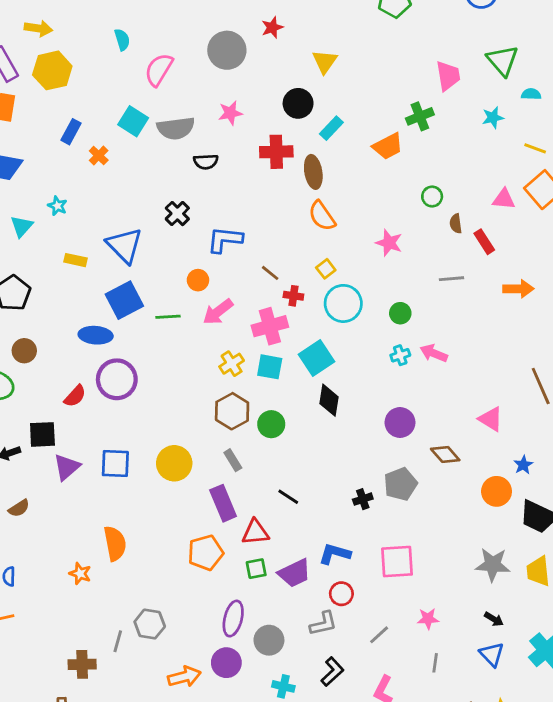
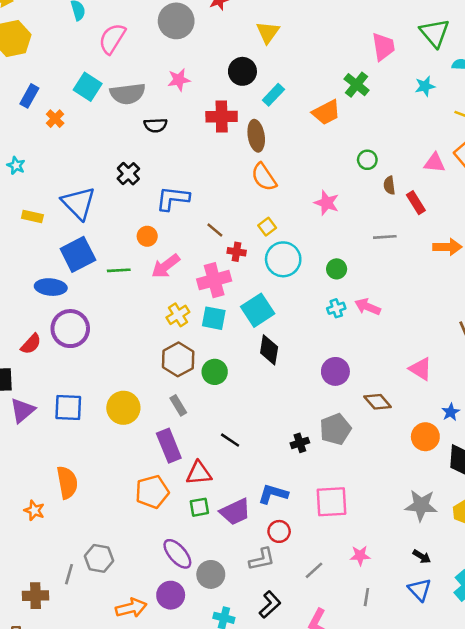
green cross: (420, 116) -> (357, 85), turned -30
purple ellipse: (233, 619) -> (177, 554), turned -56

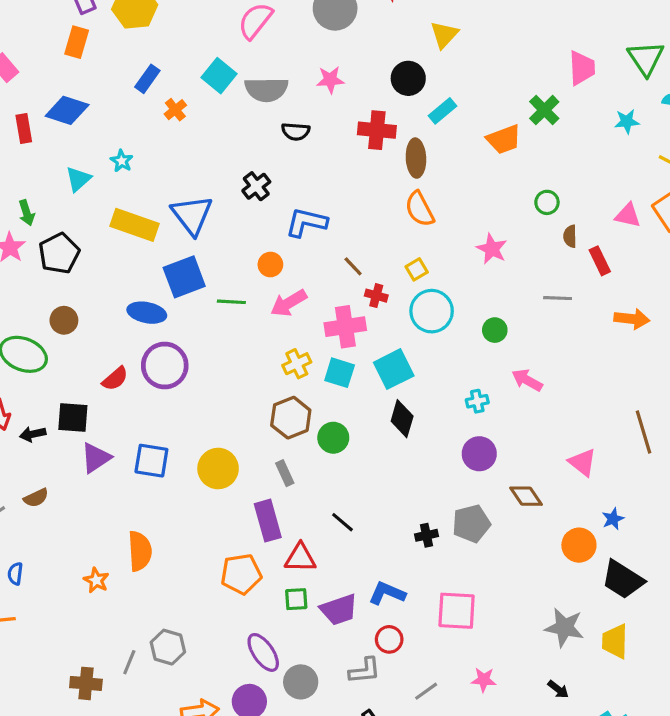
yellow rectangle: (32, 216) -> (135, 225), size x1.8
cyan cross: (336, 308) -> (477, 401), moved

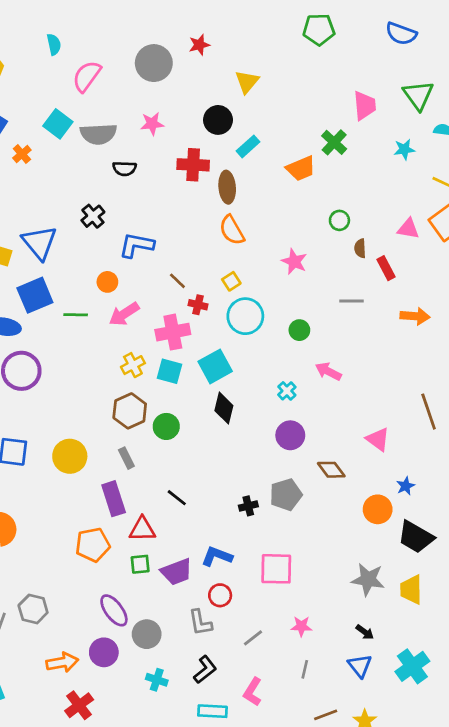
cyan cross: (477, 401) -> (287, 391), turned -30
gray L-shape: (365, 671) -> (200, 623), turned 88

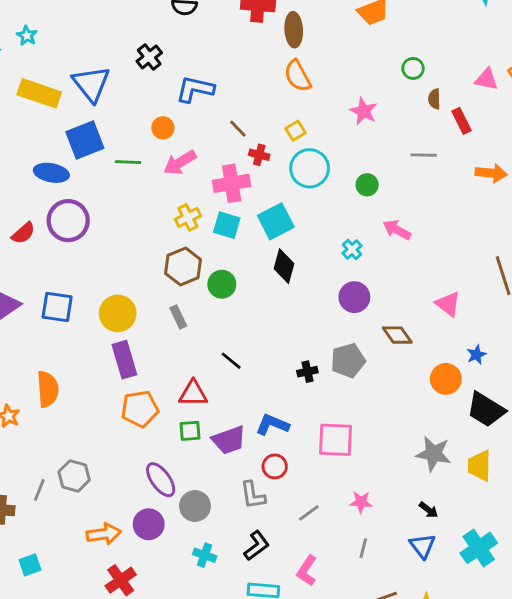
purple rectangle: (114, 499) -> (124, 360), moved

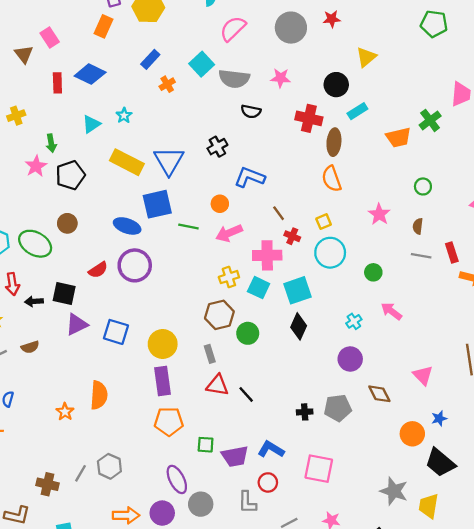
brown semicircle: (434, 99) -> (418, 226), moved
red rectangle: (461, 121) -> (452, 252), moved
red triangle: (193, 394) -> (217, 385), moved

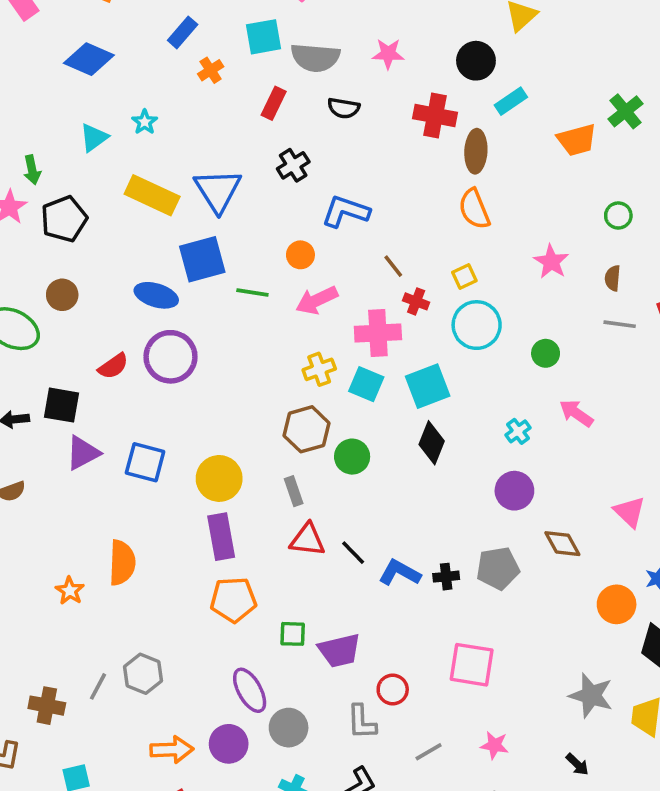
cyan square: (202, 64) -> (264, 37), turned 35
red rectangle: (57, 83) -> (274, 103), moved, turned 30
blue L-shape: (271, 449) -> (400, 573), moved

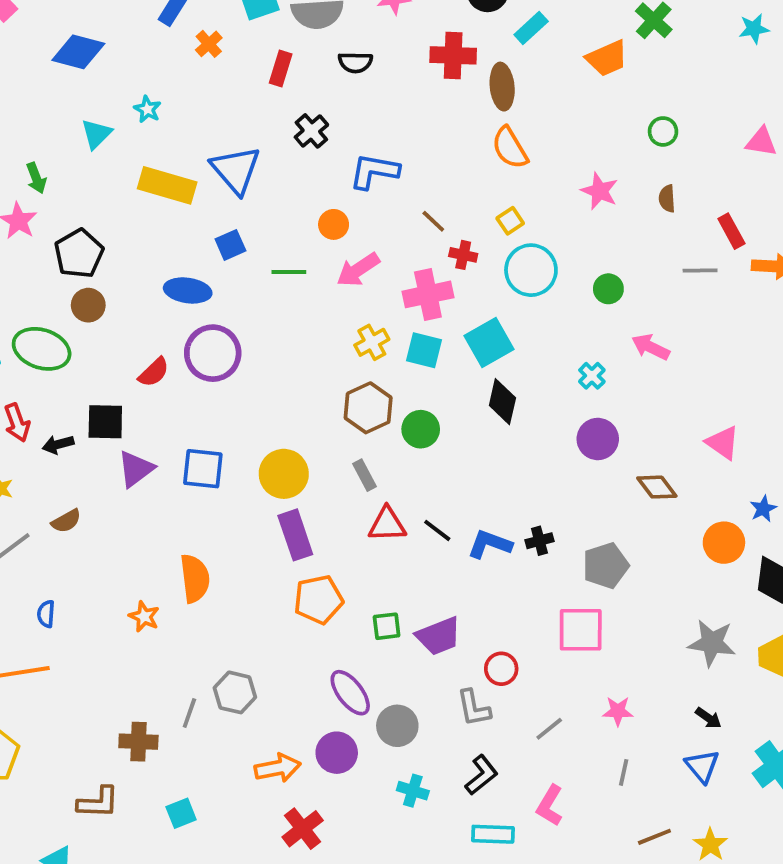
black pentagon: (64, 219) -> (79, 254), moved
blue square: (202, 259) -> (230, 245), size x0.6
gray line: (620, 324) -> (700, 271), moved
gray pentagon: (498, 568) -> (606, 566), moved

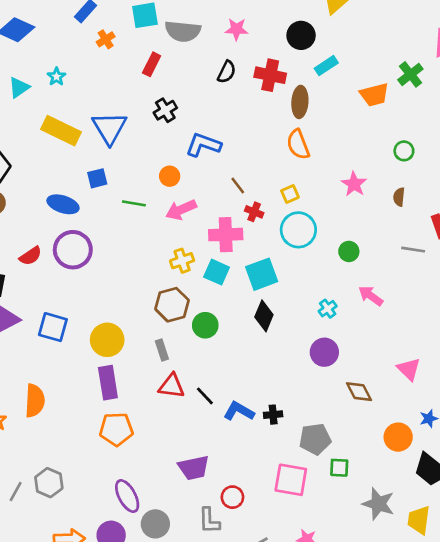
black semicircle: (355, 62) -> (227, 72), moved, turned -75
green square: (387, 626) -> (339, 468), moved

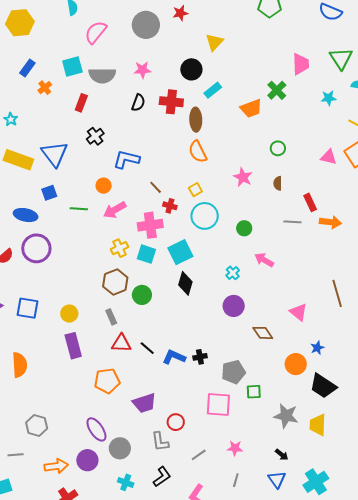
yellow circle: (107, 340) -> (69, 314), size x0.7
orange pentagon: (116, 429) -> (107, 381), moved
gray line: (16, 491) -> (16, 455), moved, turned 63

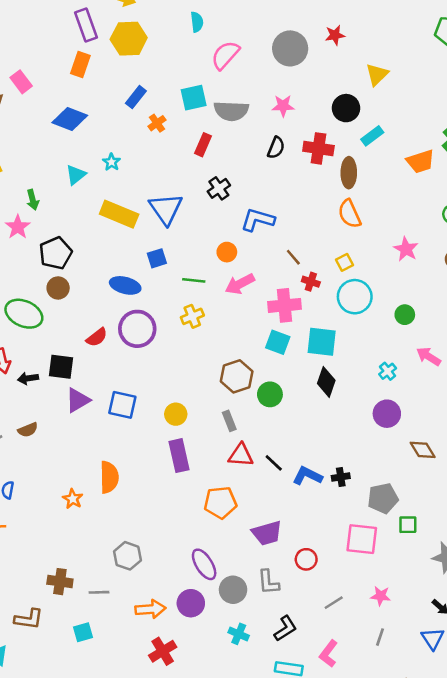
yellow cross: (119, 248) -> (192, 316), moved
cyan square: (180, 252) -> (322, 342), turned 30
gray L-shape: (160, 442) -> (268, 582), moved

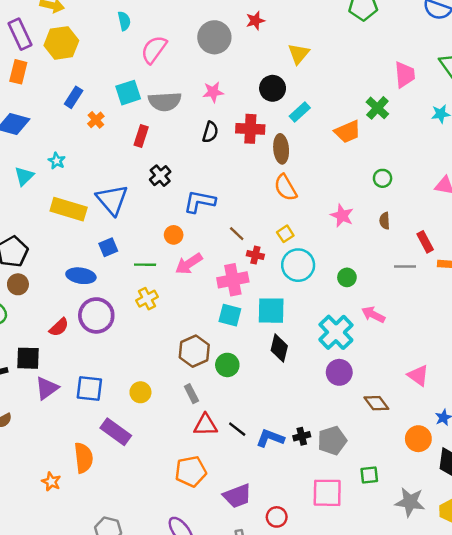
cyan cross: (388, 371) -> (336, 332), size x2.0
purple rectangle: (179, 456) -> (116, 432), moved, turned -36
gray pentagon: (383, 498) -> (332, 440), moved

